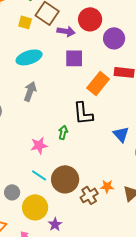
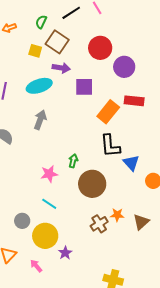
purple arrow: (66, 31) -> (61, 68), moved
black L-shape: (83, 113) -> (110, 146), moved
brown circle: (65, 179) -> (92, 184), moved

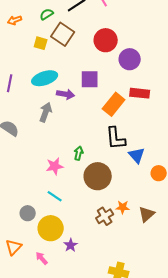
green semicircle: (41, 22) -> (47, 14), turned 32
purple arrow: (61, 68) -> (66, 94), moved

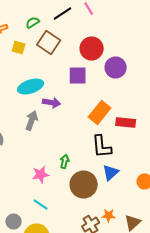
yellow square: (41, 43) -> (19, 48), moved
purple square: (90, 79) -> (78, 76), moved
red rectangle: (140, 93) -> (126, 122), moved
blue triangle: (137, 155) -> (111, 172), moved, turned 30

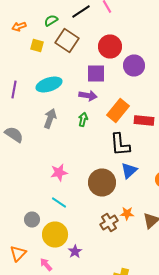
purple arrow: (52, 102) -> (88, 96), moved
green arrow: (65, 162) -> (83, 120), moved

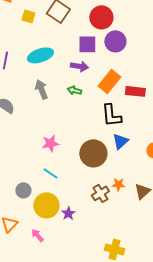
purple circle: (134, 66) -> (115, 41), moved
gray arrow: (50, 118) -> (41, 89), turned -42
green arrow: (83, 120) -> (74, 90), turned -88
purple star: (75, 252) -> (68, 213), moved

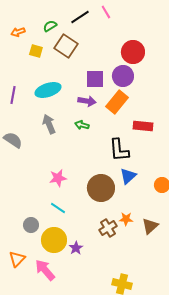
red circle: (101, 17) -> (133, 52), moved
orange rectangle: (109, 81) -> (117, 102), moved
pink arrow: (37, 235) -> (45, 270), size x1.6

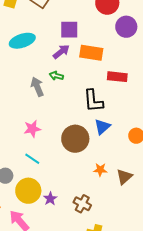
purple circle: (123, 76) -> (126, 27), moved
purple arrow: (87, 101) -> (61, 52), turned -48
orange rectangle: (117, 102) -> (91, 53), turned 60
gray arrow: (49, 124) -> (37, 87), moved
brown cross: (108, 228) -> (82, 204), moved, turned -30

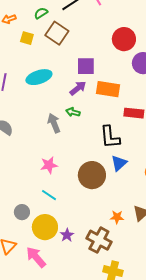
orange star: (100, 170) -> (117, 217), moved
brown cross: (82, 204) -> (99, 240), size x1.4

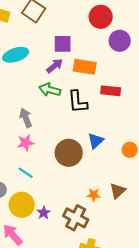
green arrow: (73, 112) -> (50, 90), size x1.5
gray arrow: (54, 123) -> (26, 118), moved
black L-shape: (110, 137) -> (78, 102), moved

